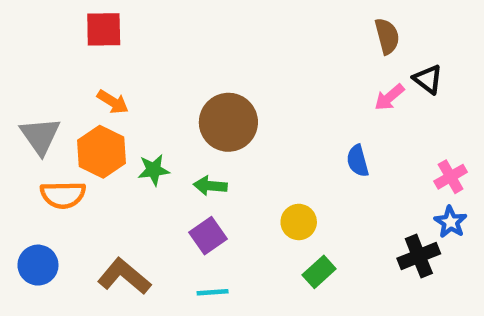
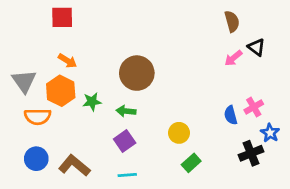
blue semicircle: (358, 161) -> (231, 115), moved
pink cross: (451, 177) -> (254, 107), moved
blue circle: (38, 265) -> (36, 159), moved

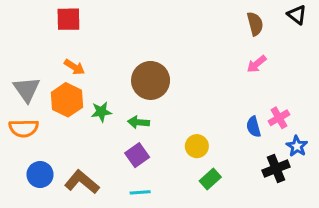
black triangle: (256, 47) -> (297, 15), moved
orange semicircle: (38, 117) -> (24, 128), moved

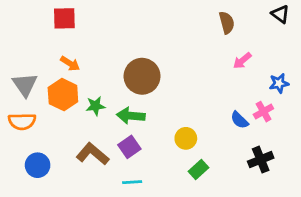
brown semicircle: (255, 24) -> (227, 23), moved
green arrow: (139, 122) -> (131, 116), size x1.4
blue semicircle: (254, 127) -> (239, 120), turned -30
blue star: (297, 146) -> (279, 83), moved, turned 30
brown L-shape: (82, 182) -> (93, 154), moved

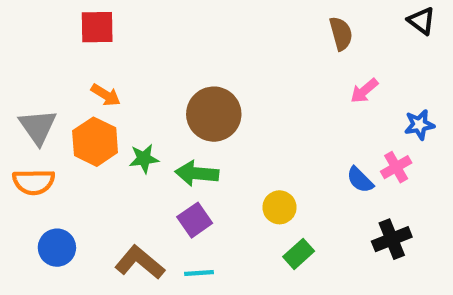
brown L-shape: (93, 154) -> (140, 262), moved

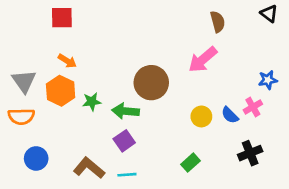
pink arrow: (364, 91) -> (203, 60), moved, size x1.6
brown circle: (214, 114) -> (151, 83), moved
yellow circle: (279, 207) -> (201, 116), moved

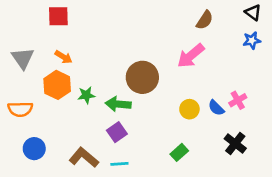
brown semicircle: (218, 22) -> (205, 20), turned 48
blue star: (268, 80) -> (252, 40), moved
gray triangle: (24, 81) -> (23, 58), moved
black cross: (250, 153) -> (235, 144), turned -30

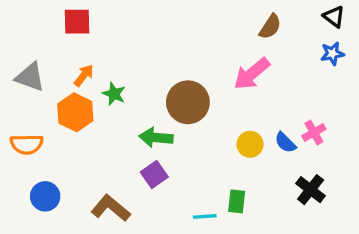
orange arrow: (63, 57) -> (84, 75), turned -84
gray triangle: (23, 58) -> (30, 77), turned -35
green star: (86, 95) -> (114, 94), moved, turned 30
green rectangle: (179, 152) -> (237, 201), turned -42
cyan line: (119, 164) -> (205, 216), moved

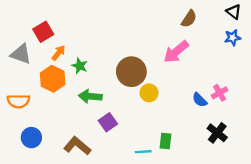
red square: (77, 22) -> (43, 32), moved, turned -30
green arrow: (156, 138) -> (90, 96), moved
yellow circle: (250, 144) -> (149, 93), moved

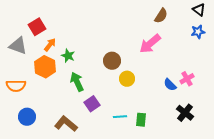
brown circle: (131, 72) -> (112, 61), size x0.7
green arrow: (90, 96) -> (77, 82), turned 60
cyan line: (143, 152) -> (120, 117), moved

